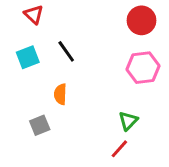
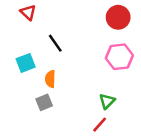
cyan square: (28, 57) -> (26, 63), moved
gray square: (40, 125) -> (44, 102), moved

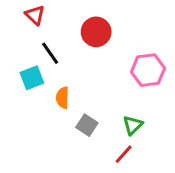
red circle: (118, 17) -> (96, 32), moved
black line: (55, 43) -> (50, 53), moved
gray square: (44, 102) -> (87, 125), moved, turned -35

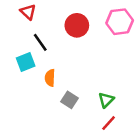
pink hexagon: (148, 70) -> (120, 22), moved
red line: (124, 154) -> (109, 123), moved

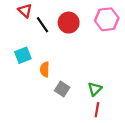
black line: (40, 42) -> (42, 25), moved
red line: (109, 123) -> (97, 110), turned -32

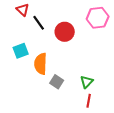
red circle: (69, 23) -> (65, 32), moved
orange semicircle: (45, 69) -> (41, 64), size x1.5

